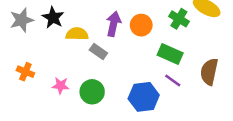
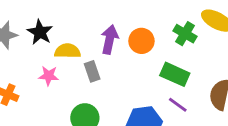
gray rectangle: (98, 52) -> (92, 71), turned 36
pink star: (61, 86) -> (49, 76), moved

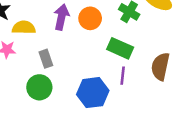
gray rectangle: (92, 71) -> (46, 59), moved
purple line: (178, 105) -> (123, 76), turned 60

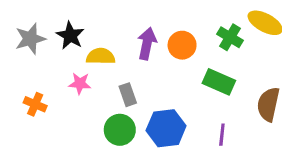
purple line: (123, 76) -> (222, 135), moved
blue hexagon: (93, 93) -> (166, 128), moved

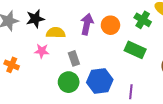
black star: (70, 36) -> (35, 19), turned 30
purple line: (222, 135) -> (131, 92), moved

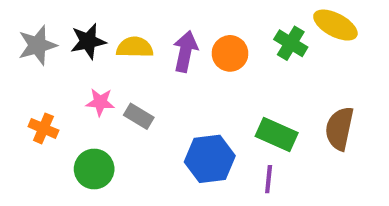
yellow semicircle: (56, 33) -> (135, 47), moved
green rectangle: (135, 50) -> (277, 135), moved
gray rectangle: (74, 58) -> (139, 116), moved, turned -40
green circle: (69, 82) -> (94, 169), moved

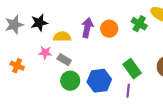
yellow semicircle: (135, 47) -> (62, 37), moved
green rectangle: (277, 135) -> (132, 69), turned 30
green circle: (94, 169) -> (70, 81), moved

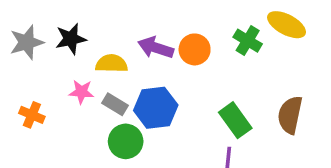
purple arrow: (87, 28) -> (156, 48), turned -84
blue hexagon: (99, 81) -> (156, 108), moved

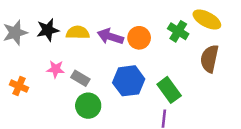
yellow semicircle: (111, 64) -> (78, 33), moved
blue hexagon: (156, 108) -> (129, 81), moved
brown semicircle: (290, 115) -> (210, 59), moved

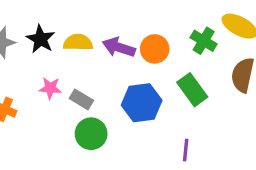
black star: (48, 30) -> (41, 39), turned -30
green rectangle: (169, 90) -> (192, 90), moved

